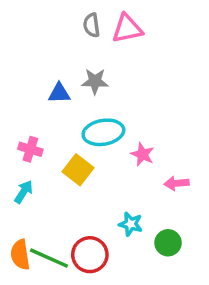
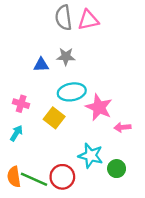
gray semicircle: (92, 25) -> (64, 18), size x1.5
pink star: (143, 154) -> (99, 107), size x1.6
cyan star: (131, 224) -> (91, 156), size x1.5

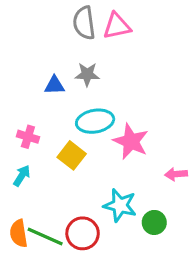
pink arrow: (122, 127) -> (176, 174), moved

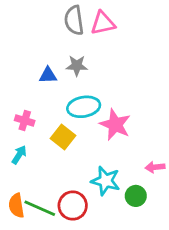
pink arrow: (176, 174) -> (155, 167), moved

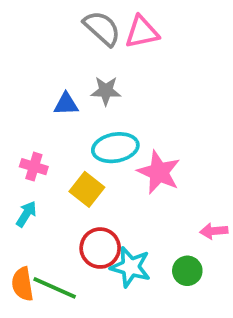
gray semicircle: (74, 20) -> (102, 28), turned 140
cyan star: (106, 181) -> (130, 267), moved
red circle: (73, 206) -> (100, 248), moved

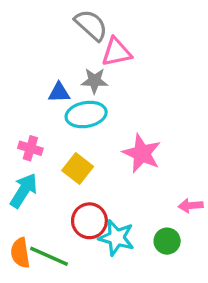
pink triangle: (142, 32) -> (116, 52), moved
cyan ellipse: (115, 148) -> (86, 115), moved
cyan arrow: (26, 214) -> (24, 190), size x1.5

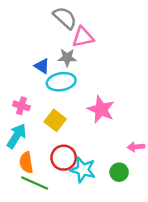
blue triangle: (59, 93) -> (42, 66), turned 35
orange semicircle: (20, 253) -> (26, 162), moved

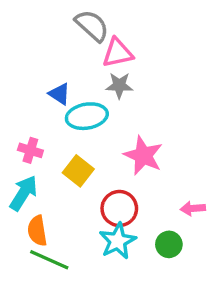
gray star: (67, 58) -> (119, 85), moved
red circle: (64, 158) -> (119, 208), moved
cyan star: (83, 170) -> (118, 241), turned 30

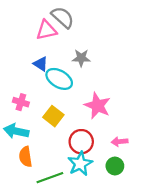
pink triangle: (118, 53) -> (46, 30), moved
cyan ellipse: (87, 116) -> (59, 79), turned 40
cyan arrow: (24, 193) -> (16, 131), turned -110
pink arrow: (193, 208) -> (120, 142), moved
green line: (49, 260) -> (50, 178), moved, turned -44

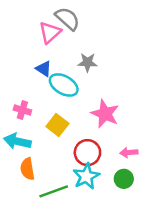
pink triangle: (46, 30) -> (50, 32), turned -30

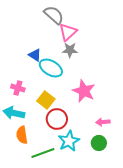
pink triangle: (50, 32) -> (68, 32), moved
red circle: (87, 153) -> (57, 119), moved

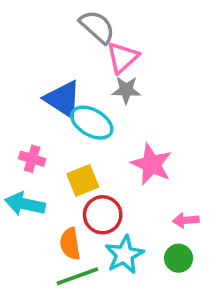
blue triangle: (35, 55) -> (63, 99), size x1.6
yellow square: (46, 100) -> (83, 180), turned 30
orange semicircle: (22, 135) -> (70, 244), moved

